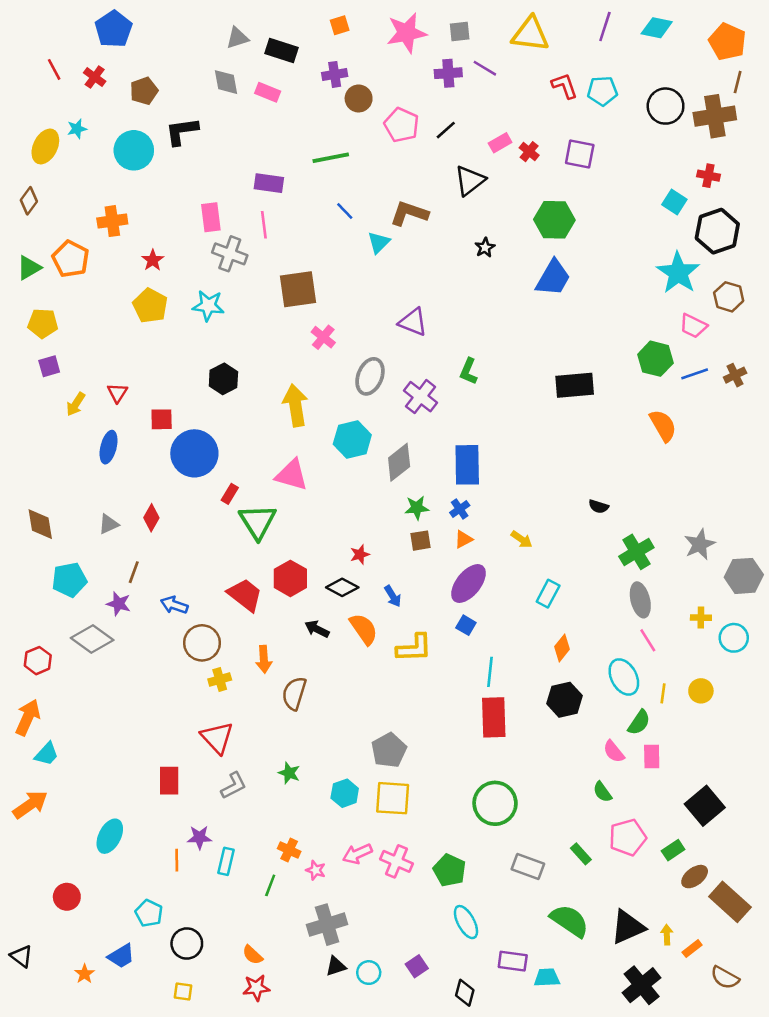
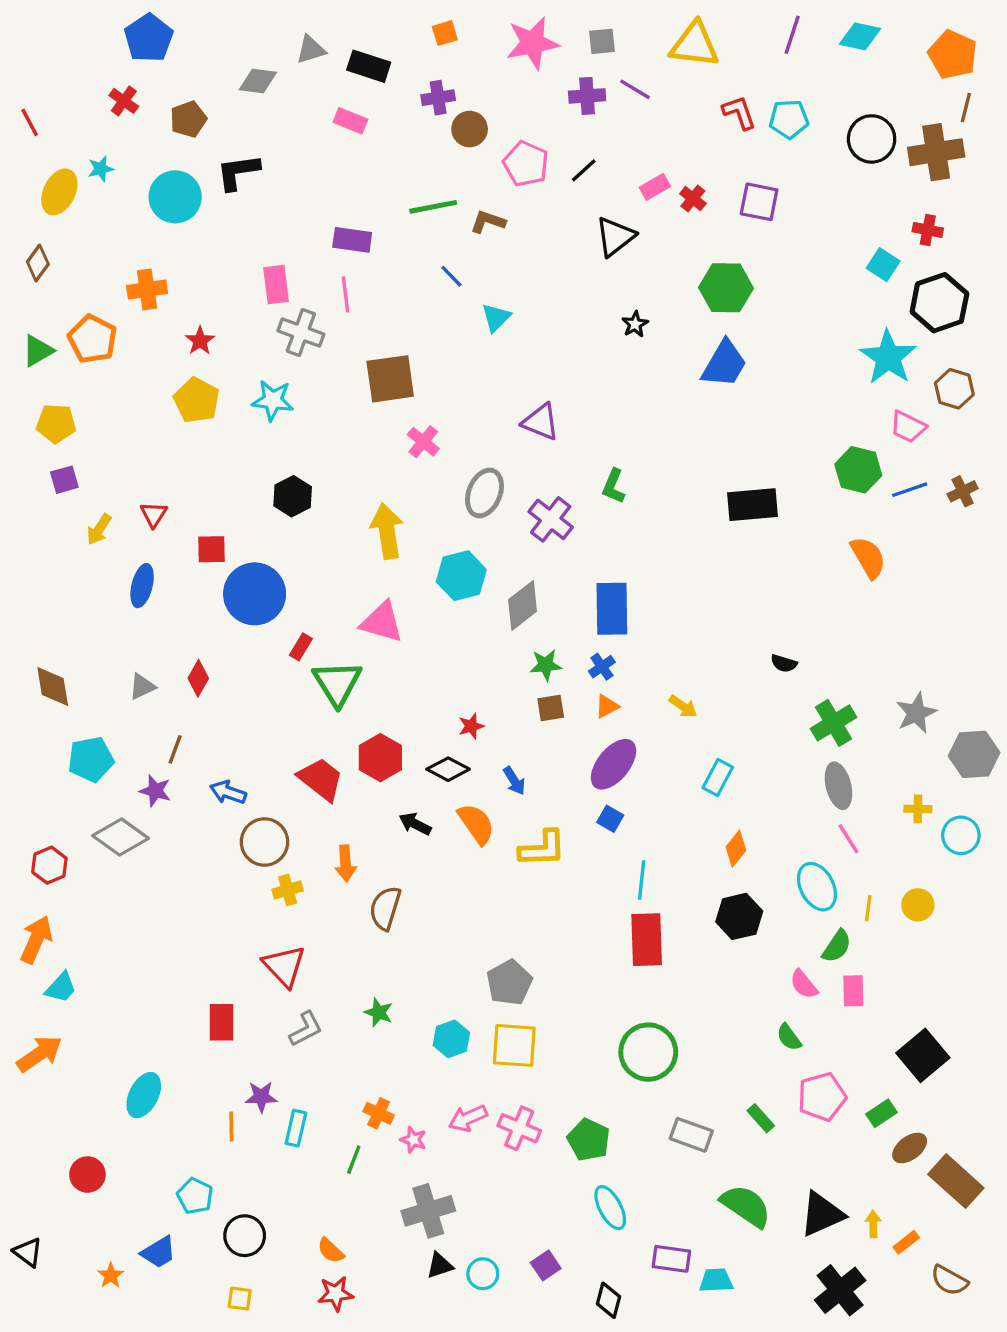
red line: (54, 69) -> (30, 122), moved
gray diamond: (226, 82) -> (258, 81), moved, turned -72
brown L-shape: (409, 213) -> (488, 222), moved, size x0.7

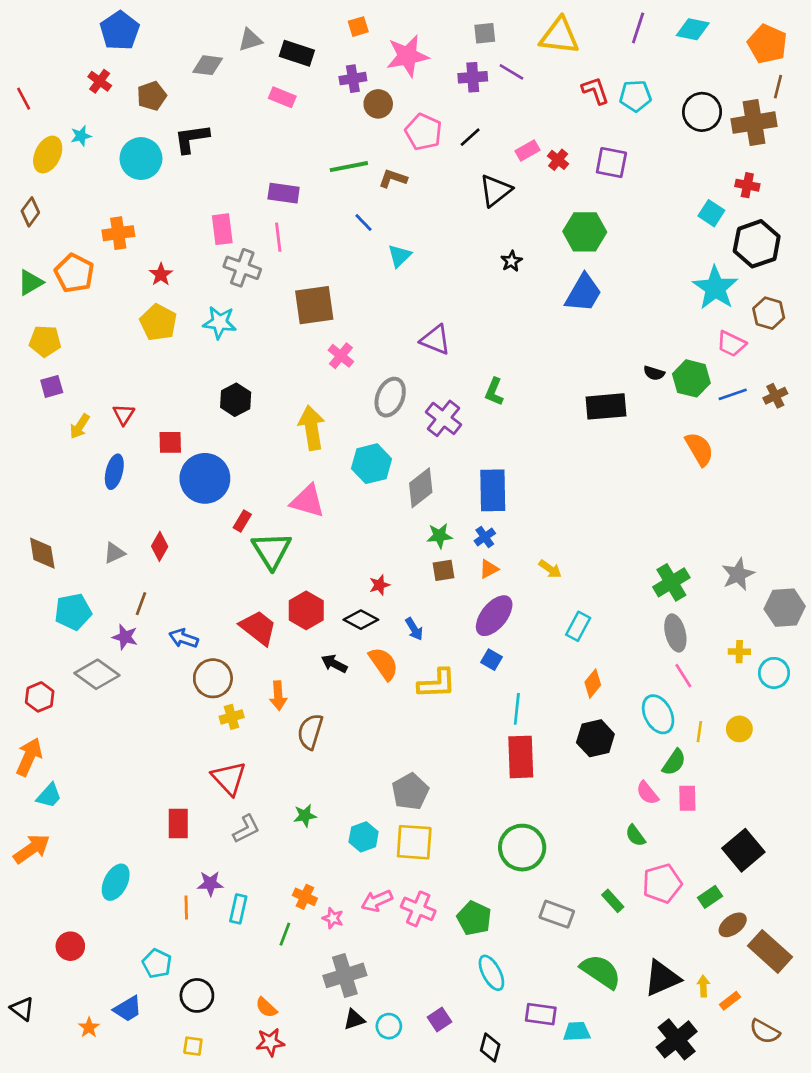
pink star: (532, 43) -> (407, 56), moved
black semicircle: (784, 663) -> (654, 373), moved
green star: (379, 1012) -> (305, 816), turned -30

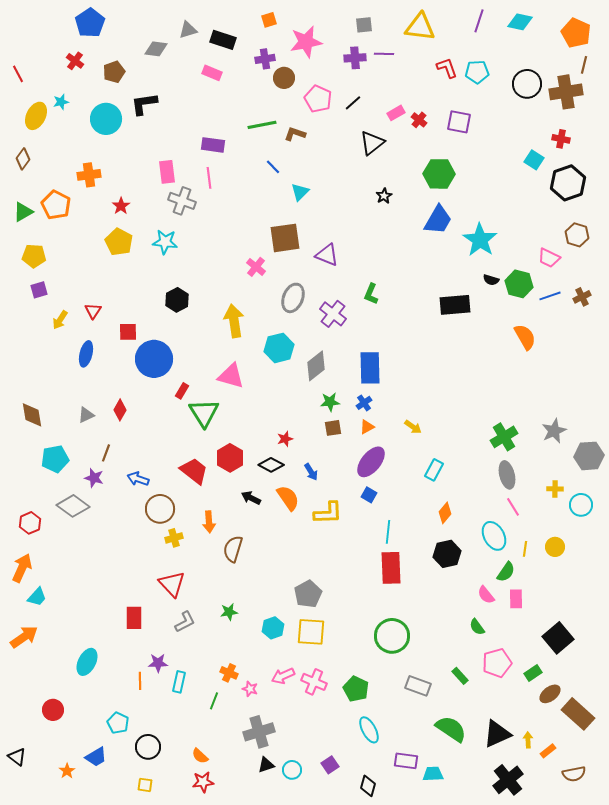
purple line: (511, 72) -> (384, 54), turned -30
cyan star: (715, 288) -> (480, 240), moved
brown square: (314, 305) -> (285, 238), moved
brown semicircle: (765, 1031) -> (574, 774), turned -40

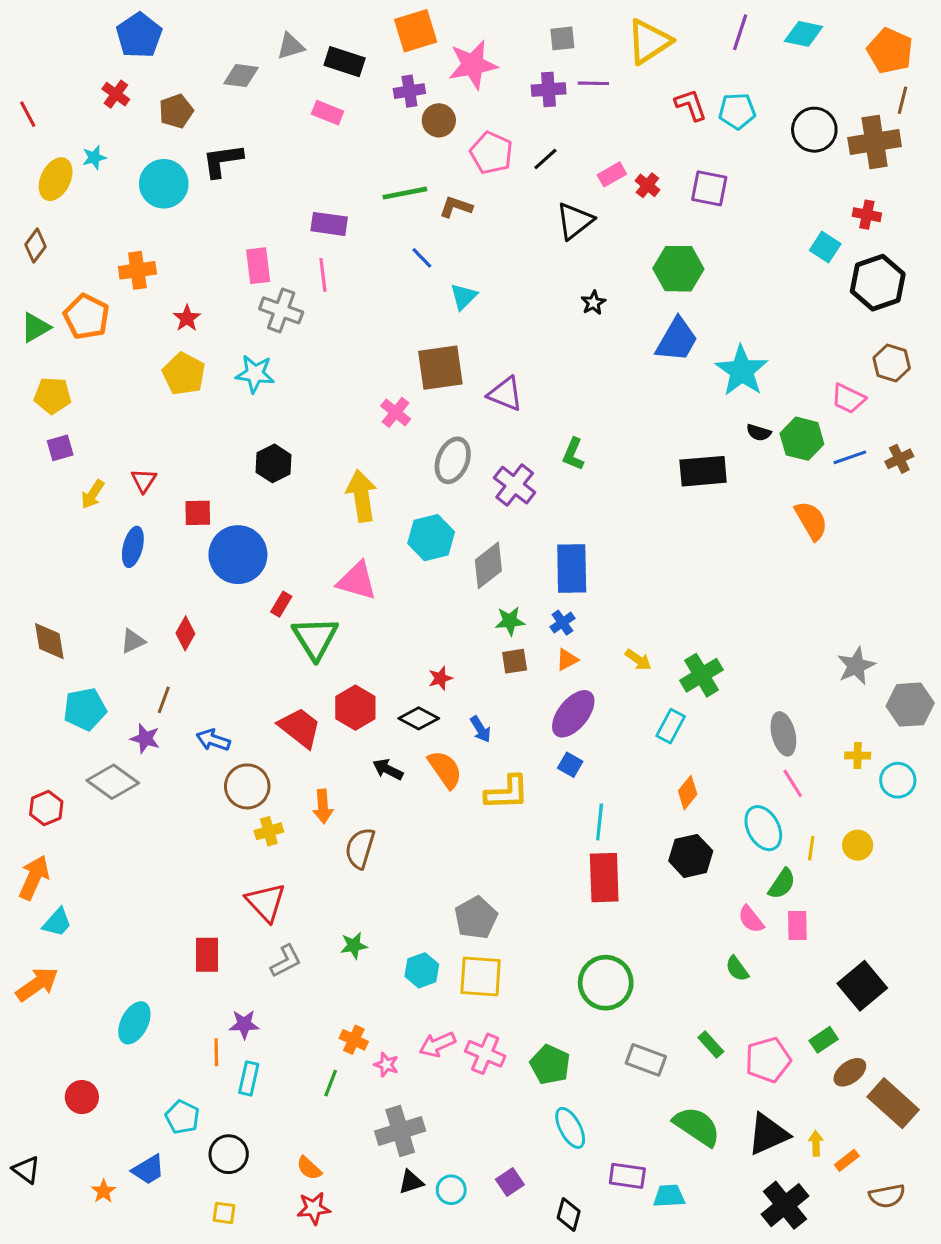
orange square: (269, 20) -> (416, 31), size x1.8
yellow triangle: (420, 27) -> (649, 42), turned -40
green cross: (504, 437) -> (702, 675), moved
pink pentagon: (497, 663) -> (768, 1060), moved
cyan rectangle: (179, 682) -> (249, 1078), moved

